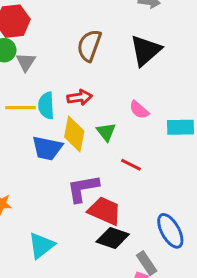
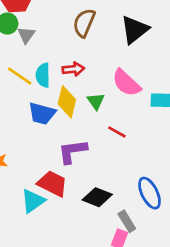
yellow line: (21, 108) -> (20, 76), turned 32
pink semicircle: (139, 110) -> (126, 83), size x1.6
red trapezoid: (105, 211) -> (52, 184), moved

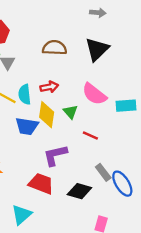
brown semicircle: (84, 23) -> (54, 48), turned 75
cyan triangle: (33, 201) -> (22, 215), moved
gray rectangle: (127, 221) -> (103, 172), moved

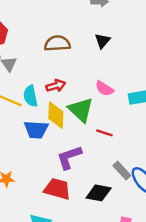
black triangle: (97, 49) -> (102, 41), size x0.6
pink semicircle: (94, 94) -> (104, 88), size x0.7
green triangle: (70, 112) -> (81, 110), size x1.6

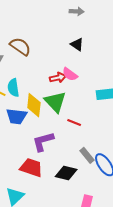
black triangle: (102, 41) -> (77, 44), turned -40
brown semicircle: (57, 43) -> (20, 46), moved, turned 35
red arrow: (56, 86) -> (58, 78), moved
pink semicircle: (104, 88) -> (70, 74), moved

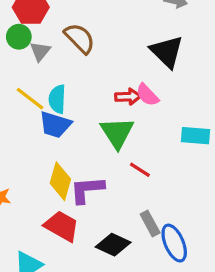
black triangle: (77, 44) -> (167, 52), size x1.6
yellow diamond: (34, 105) -> (60, 181), moved
blue trapezoid: (16, 116) -> (55, 125), moved

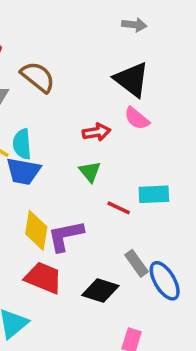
pink semicircle: (147, 95) -> (137, 118), moved
green triangle: (117, 133) -> (90, 172), size x0.6
cyan rectangle: (195, 136) -> (154, 194), moved

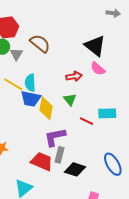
gray arrow: (134, 25) -> (113, 13), moved
yellow diamond: (36, 230) -> (46, 108), moved
gray rectangle: (137, 263) -> (60, 155), moved, turned 49

